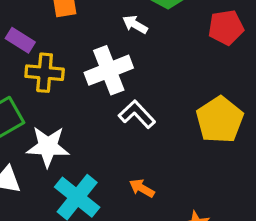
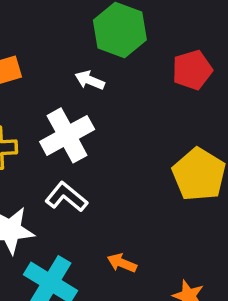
white L-shape: (137, 114) -> (66, 197), moved

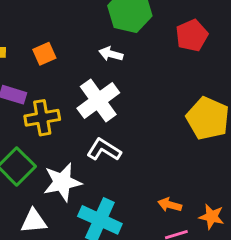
orange arrow: (122, 263) -> (170, 205), moved

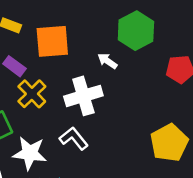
orange square: (44, 54) -> (52, 41), size x1.8
yellow cross: (42, 118) -> (32, 94), turned 36

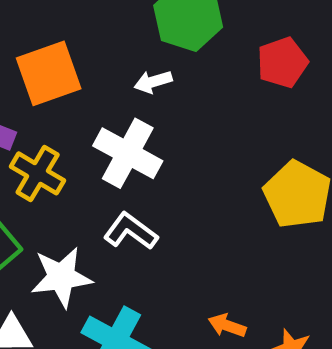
white arrow: (107, 61) -> (153, 82), turned -36
white cross: (83, 96) -> (128, 153), turned -30

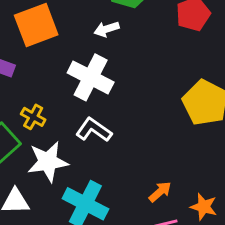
yellow cross: (38, 173) -> (33, 117), moved, size x0.7
orange arrow: (227, 326) -> (160, 192), turned 120

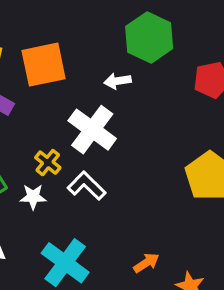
yellow cross: (33, 117) -> (48, 163), moved
white star: (48, 162) -> (33, 197), moved, size x0.6

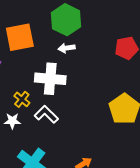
green hexagon: (149, 38) -> (66, 20), moved
white cross: (92, 130) -> (50, 79), turned -32

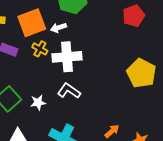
white arrow: (67, 48) -> (58, 28), moved
yellow cross: (22, 99) -> (40, 49), moved

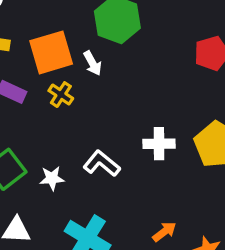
white arrow: (58, 28) -> (93, 63), turned -105
white cross: (67, 57) -> (159, 144), moved, size x0.7

